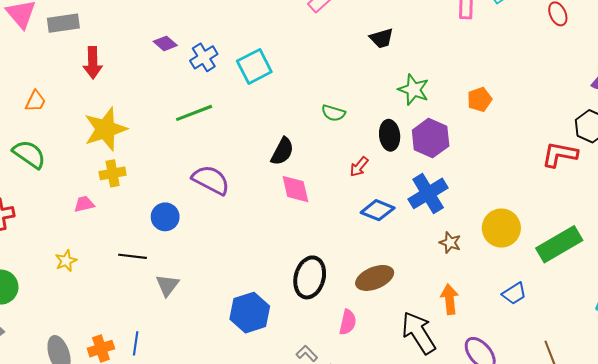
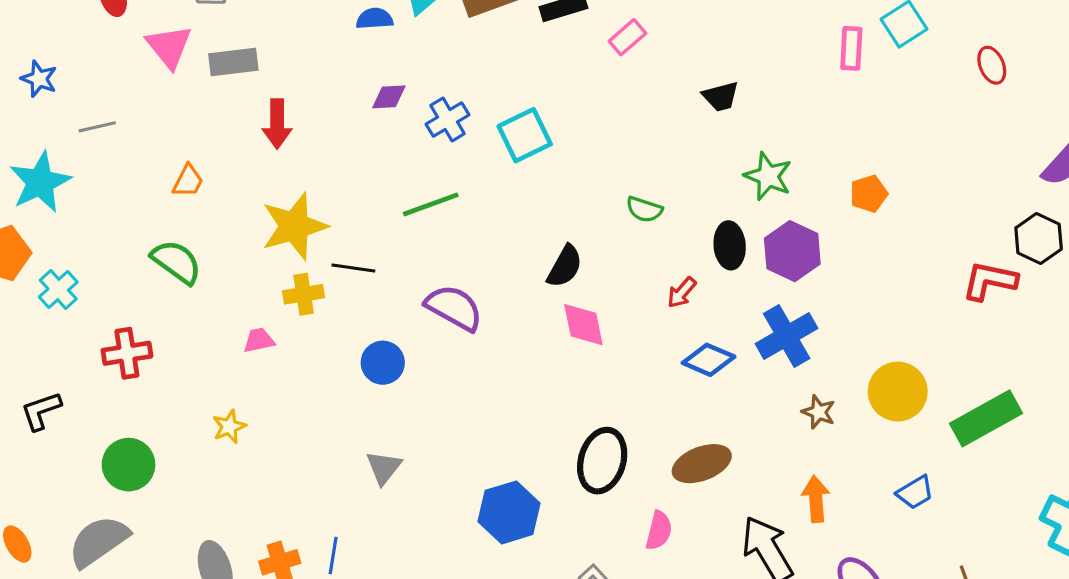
purple diamond: (165, 43) -> (389, 97), turned -45
black line: (133, 256) -> (353, 268), moved

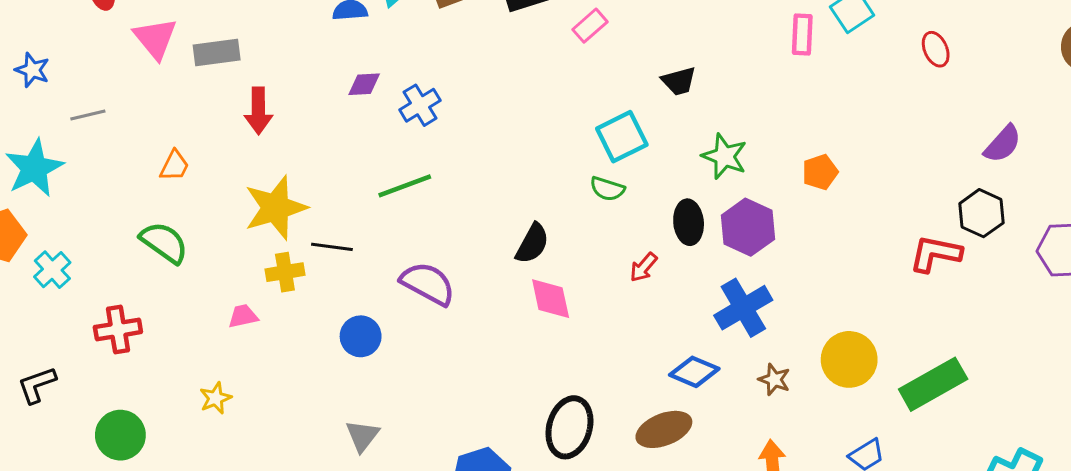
cyan square: (525, 135) -> (622, 137), moved
blue diamond: (709, 360) -> (694, 372), moved

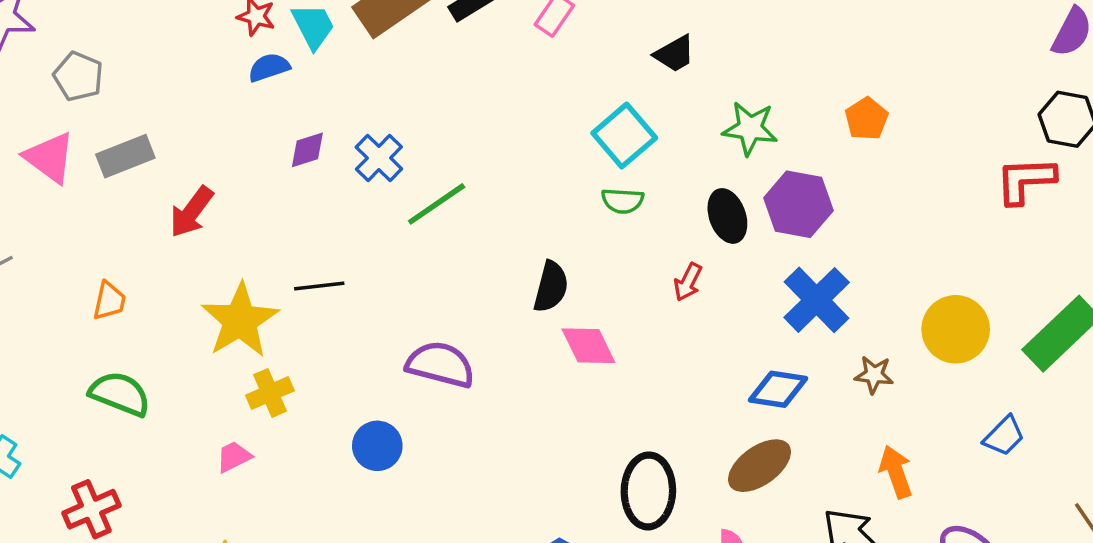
red arrow: (258, 111) -> (191, 212), turned 51
green line: (405, 186) -> (437, 204), moved
black line: (332, 247) -> (319, 286), moved

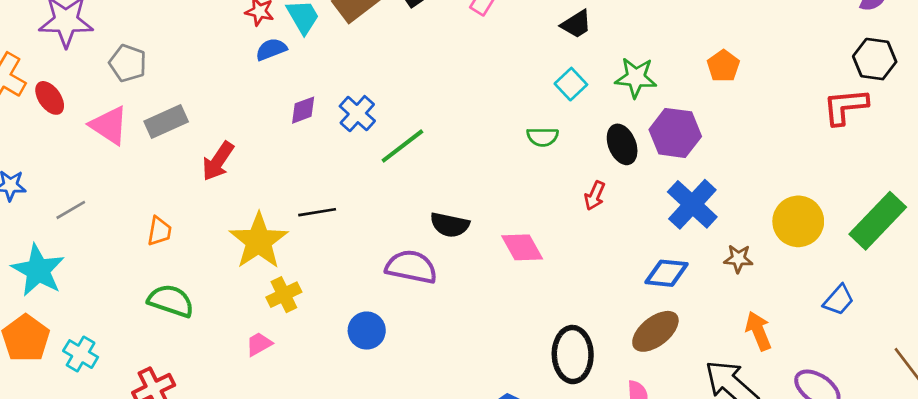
cyan square: (624, 135) -> (571, 84), moved, size x0.7
black semicircle: (551, 287) -> (450, 225), moved, turned 90

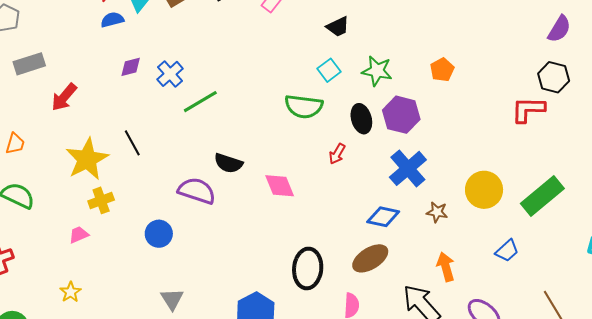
green semicircle: (543, 137) -> (304, 106), size x1.6
black line: (317, 212) -> (132, 143), turned 64

